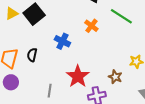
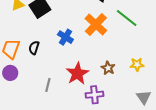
orange cross: (91, 26) -> (96, 25), size x1.6
brown star: (115, 77) -> (108, 68), moved

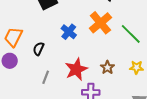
green line: (127, 18) -> (131, 34), moved
black semicircle: (34, 48) -> (39, 49), moved

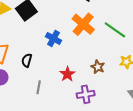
red star: (76, 69) -> (67, 74), size x0.7

